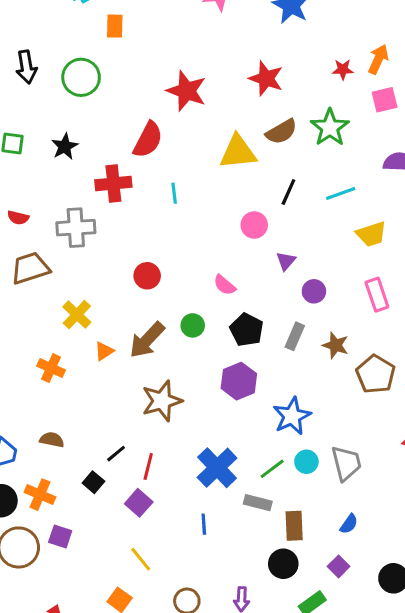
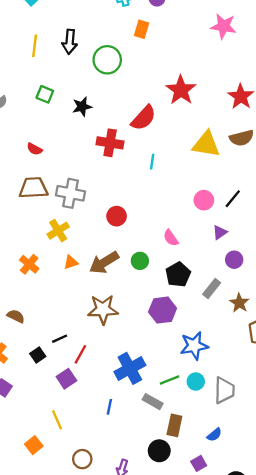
black line: (288, 192) -> (233, 199), moved
gray cross: (76, 228) -> (71, 193), moved

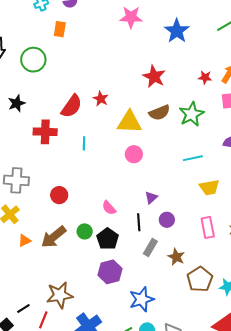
red star: (181, 90) -> (101, 99), moved, size x0.6
black line: (233, 199) -> (139, 222), moved, turned -36
pink circle: (204, 200) -> (134, 154), moved
black pentagon: (178, 274) -> (108, 239), moved
brown star: (103, 309) -> (60, 295), moved

